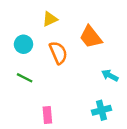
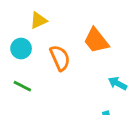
yellow triangle: (50, 19) -> (38, 20), moved

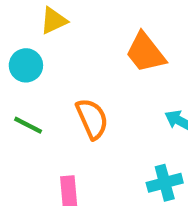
orange semicircle: (60, 58) -> (92, 119), moved

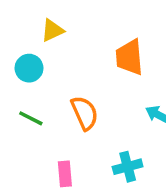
orange trapezoid: (145, 53) -> (129, 57), turned 33
cyan cross: (165, 183) -> (128, 167), moved

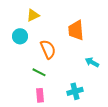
orange semicircle: (85, 113) -> (48, 49), moved
green line: (31, 118) -> (39, 72), moved

